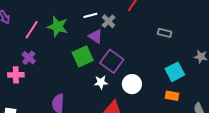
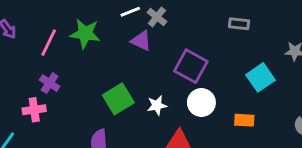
green square: (83, 56) -> (118, 99), moved
purple square: (112, 61) -> (191, 66), moved
orange rectangle: (172, 96) -> (244, 120), moved

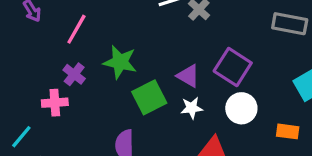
gray rectangle: (239, 24) -> (290, 24), size x1.5
green star: (85, 34) -> (120, 62), moved
purple triangle: (141, 41) -> (188, 76), moved

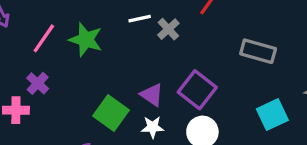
green star: (120, 62) -> (86, 40), moved
green square: (149, 97) -> (111, 113), turned -32

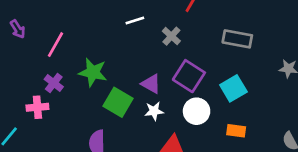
gray cross: (168, 29) -> (171, 36), moved
green star: (86, 40) -> (93, 72), moved
cyan square: (272, 115) -> (233, 88), moved

